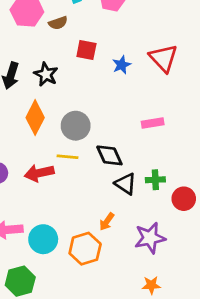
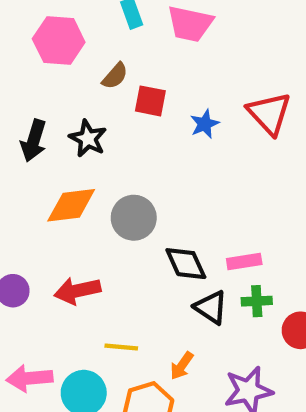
brown semicircle: (58, 23) -> (115, 76), moved, turned -30
orange diamond: (35, 118) -> (71, 205), turned 56
pink rectangle: (153, 123) -> (244, 261), moved
yellow line: (68, 157) -> (121, 347), moved

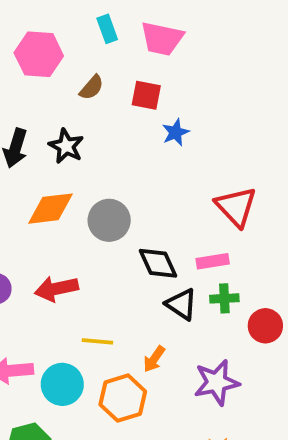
red square: (150, 101) -> (146, 95), moved
red triangle: (269, 113) -> (236, 207), moved

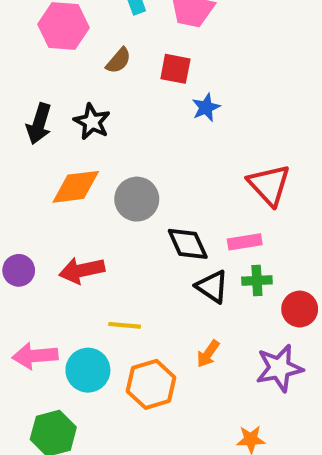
orange arrow: (154, 359) -> (208, 354), moved
purple star: (217, 382) -> (279, 368), moved

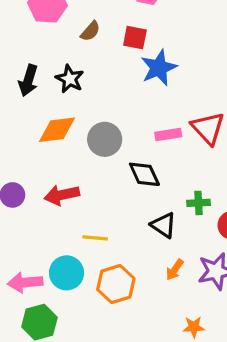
blue star: (206, 107) -> (159, 68), size x1.6
pink rectangle: (245, 242) -> (168, 135), moved
black triangle: (212, 287) -> (164, 225), moved
orange arrow: (208, 354) -> (175, 270), moved
pink arrow: (35, 356) -> (25, 282), moved

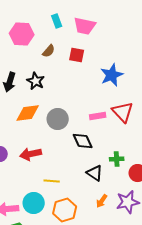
blue star: (159, 68) -> (112, 75), moved

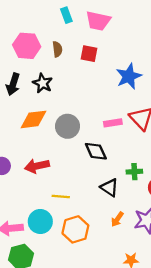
pink hexagon: (22, 34) -> (27, 46), moved
brown semicircle: (49, 51) -> (57, 49), turned -48

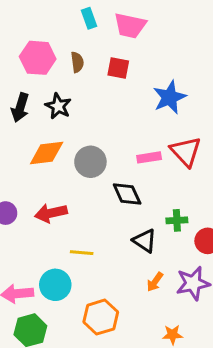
orange hexagon: (75, 229) -> (101, 317), moved

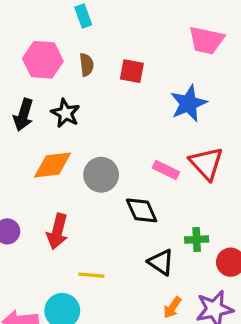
cyan rectangle: (89, 18) -> (83, 16), moved
pink trapezoid: (130, 26) -> (206, 40), moved
pink rectangle: (149, 157) -> (166, 170), turned 35
red arrow: (51, 213) -> (57, 231), turned -64

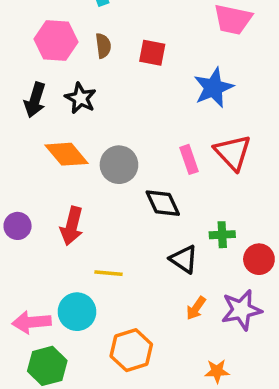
orange diamond: (53, 165) -> (66, 154), turned 57
pink rectangle: (166, 170) -> (189, 159), turned 45

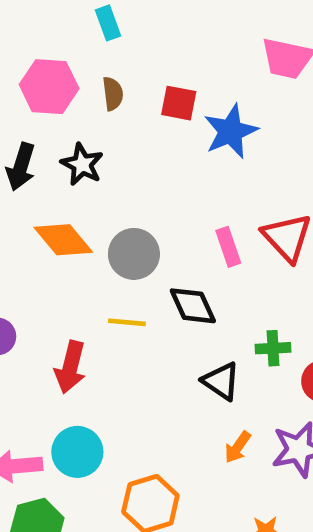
blue star: (213, 88) -> (231, 131), moved
red arrow: (72, 226) -> (70, 367), moved
yellow line: (108, 273) -> (127, 322), moved

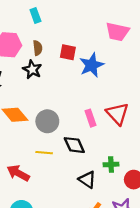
black star: (82, 164) -> (32, 69), moved
red arrow: (70, 367) -> (18, 173), turned 105

